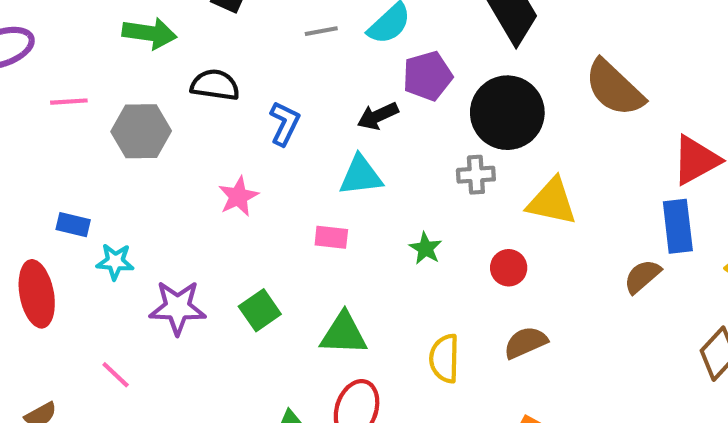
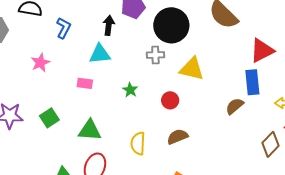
black arrow: (378, 116) -> (109, 25), turned 120

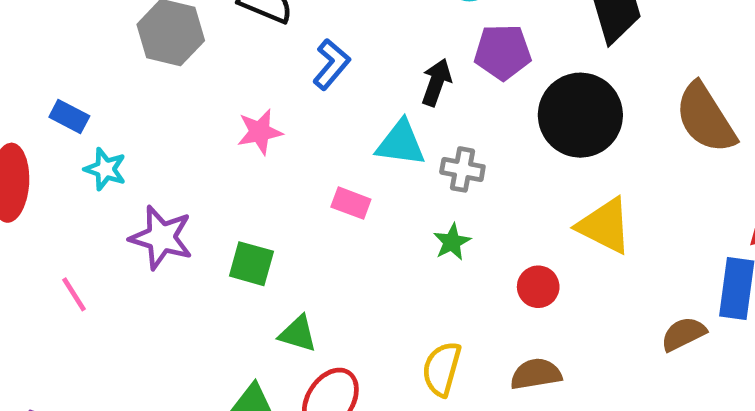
gray cross: (155, 55) -> (462, 169), moved
green square: (49, 118) -> (251, 264), turned 36
green triangle: (90, 130) -> (298, 334), moved, size x0.7

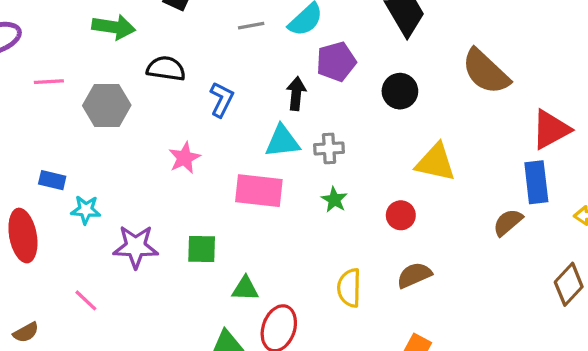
black circle: (580, 115) -> (400, 91), size x0.6
pink rectangle: (351, 203) -> (259, 191), size x1.8

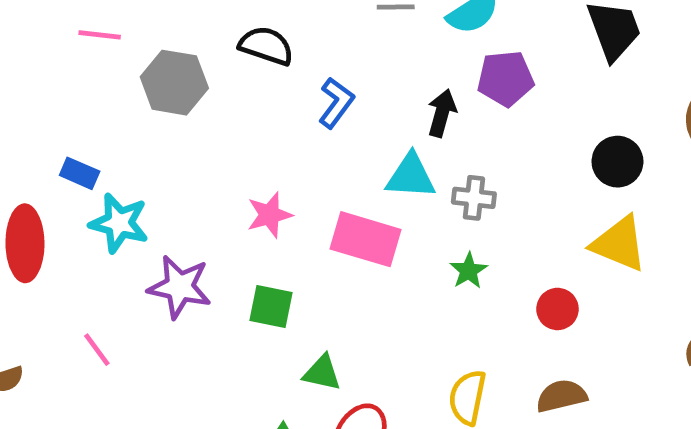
black circle: (400, 91) -> (617, 162), moved
pink star: (184, 158) -> (269, 215), moved
cyan star: (86, 210) -> (119, 223), size x1.4

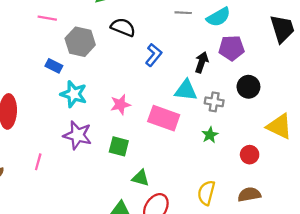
black circle: (617, 162) -> (248, 87), moved
blue rectangle: (80, 173) -> (54, 66), moved
cyan star: (119, 223) -> (74, 94), moved
pink line: (97, 350) -> (38, 162), turned 49

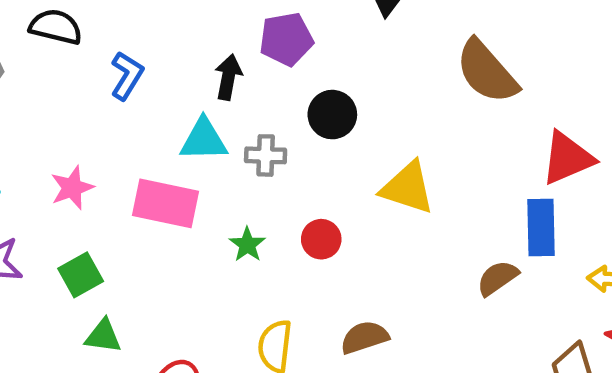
green star: (210, 135) -> (247, 245), moved
green square: (119, 146) -> (81, 275), turned -36
red circle: (250, 155) -> (321, 239), moved
green triangle: (140, 178) -> (103, 336), moved

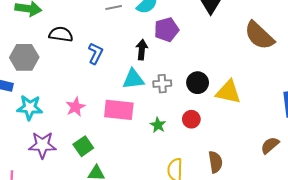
black circle: (332, 115) -> (198, 83), moved
brown semicircle: (497, 278) -> (270, 145), moved
brown semicircle: (364, 337) -> (215, 162), turned 105

